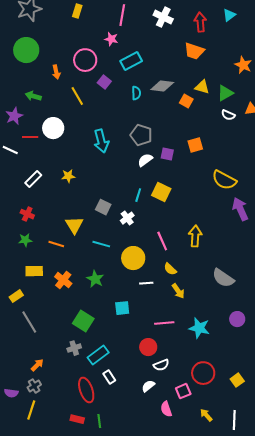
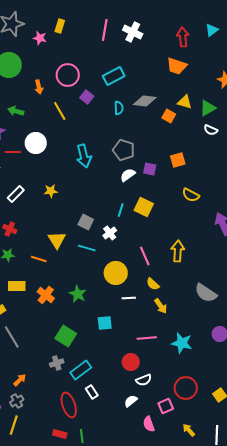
white cross: (163, 17) -> (133, 32), moved
pink star: (111, 39) -> (40, 38), moved
yellow semicircle: (224, 180) -> (191, 195), moved, size x0.7
cyan line: (101, 244) -> (87, 248), moved

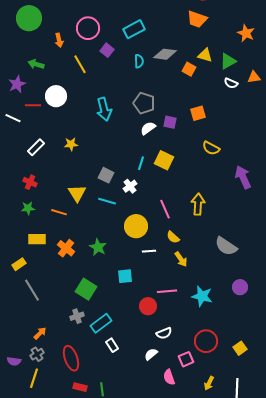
red circle: (131, 362) -> (148, 306), moved
red ellipse: (69, 405) -> (71, 358), moved
yellow arrow: (189, 430) -> (209, 383), turned -112

